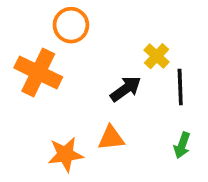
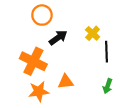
orange cross: (38, 72) -> (33, 61), moved
black arrow: (126, 89) -> (58, 38), moved

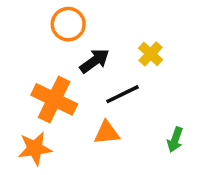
black line: (107, 52) -> (123, 94), moved, turned 66
orange star: (39, 91) -> (35, 148), moved

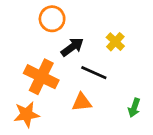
black line: (123, 94) -> (94, 73), turned 50

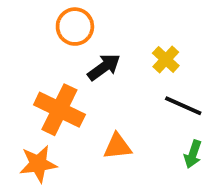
black line: (94, 73) -> (183, 106), moved

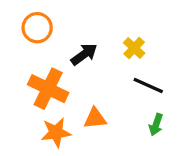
orange circle: (75, 27) -> (37, 28), moved
orange star: (38, 164) -> (56, 132), moved

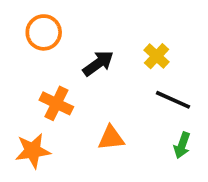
orange cross: (48, 89) -> (56, 103), size x0.7
orange star: (56, 132) -> (33, 151), moved

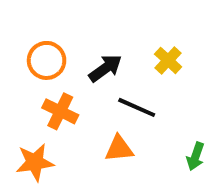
orange circle: (44, 32) -> (47, 60), moved
black line: (173, 100) -> (137, 107), moved

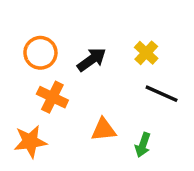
black line: (137, 107) -> (162, 94), moved
green arrow: (195, 156) -> (143, 145), moved

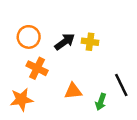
yellow cross: (146, 53) -> (90, 42), moved, turned -35
black line: (162, 94) -> (121, 85), moved, turned 40

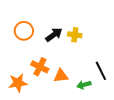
orange cross: (37, 68) -> (40, 67), moved
green arrow: (101, 102) -> (84, 85), turned 56

